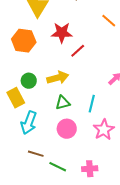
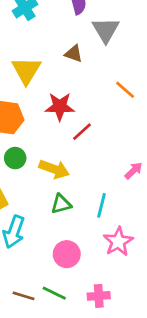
yellow arrow: (58, 78) -> (54, 169), turned 35
green circle: (29, 81) -> (15, 158), moved
pink circle: (67, 129) -> (67, 254), moved
brown line: (36, 154) -> (24, 296), moved

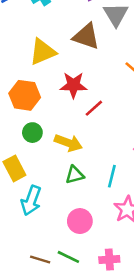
brown triangle: (74, 54) -> (86, 36), size x1.6
yellow triangle: (26, 70) -> (43, 52), turned 36

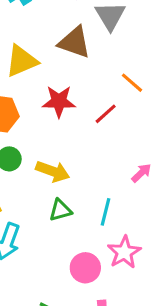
red line: (94, 108) -> (106, 114), moved
pink circle: (80, 221) -> (85, 268), moved

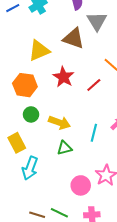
red star: (59, 101) -> (63, 77), turned 30
cyan line: (106, 212) -> (94, 133), moved

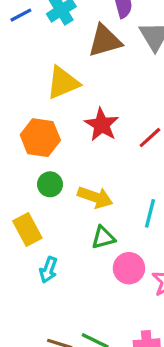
brown triangle: (74, 38) -> (105, 41), moved, turned -35
cyan arrow: (30, 168) -> (48, 270), size x0.7
pink circle: (81, 185) -> (129, 268), moved

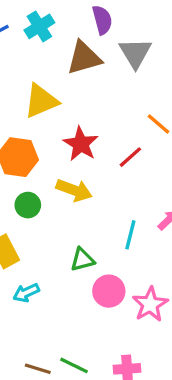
yellow arrow: (95, 197) -> (74, 190), moved
cyan arrow: (48, 270) -> (26, 293), turned 45

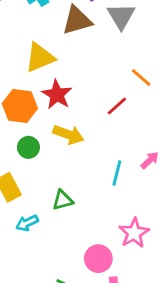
red star: (81, 144) -> (57, 95), moved
green triangle: (82, 260) -> (63, 200), moved
pink circle: (109, 291) -> (98, 259), moved

